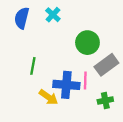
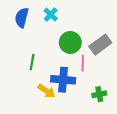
green circle: (87, 43) -> (70, 42), moved
gray rectangle: (106, 65) -> (100, 45), moved
pink line: (85, 80) -> (83, 63), moved

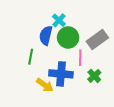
cyan cross: (51, 15) -> (59, 20), moved
blue semicircle: (22, 18) -> (46, 35), moved
green cross: (99, 94) -> (94, 76), moved, turned -32

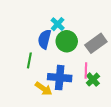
pink line: (80, 58) -> (86, 71), moved

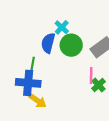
blue cross: (60, 78) -> (28, 83), moved
yellow arrow: (43, 89) -> (38, 101), moved

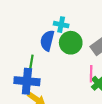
cyan cross: (62, 27) -> (61, 25), turned -32

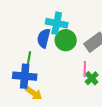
cyan cross: (61, 25) -> (57, 23), size x1.5

